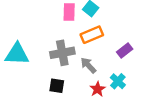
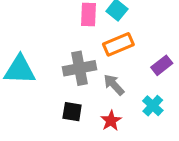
red star: (97, 89) -> (111, 121), moved

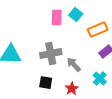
orange rectangle: (118, 44) -> (98, 30), moved

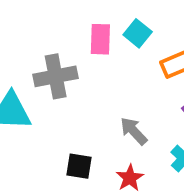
gray cross: (51, 54) -> (56, 76), moved

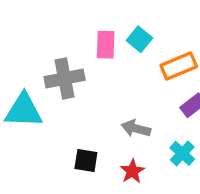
gray arrow: (134, 131) -> (136, 128), turned -32

